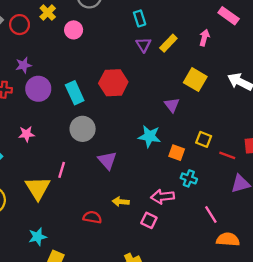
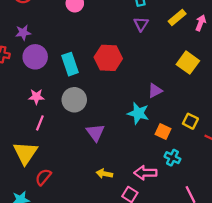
yellow rectangle: (168, 43) -> (177, 18), moved
purple triangle: (172, 105) -> (155, 91), moved, turned 35
pink star: (26, 134) -> (36, 97), moved
pink line: (62, 170) -> (40, 123), moved
red semicircle: (92, 217) -> (43, 177), moved, turned -66

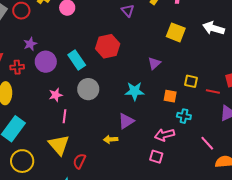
cyan star: (138, 113) -> (135, 91), moved
purple triangle: (95, 133) -> (126, 121), moved, turned 48
yellow arrow: (104, 174) -> (111, 139), moved

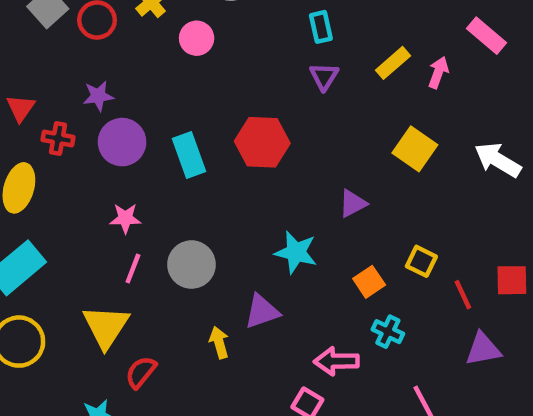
gray circle: (88, 89) -> (191, 265), moved
red line: (213, 91) -> (463, 295), turned 40
orange square: (170, 96) -> (369, 282), turned 32
yellow arrow: (111, 139) -> (219, 342), turned 64

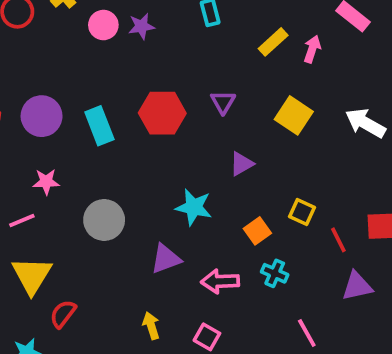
purple triangle: (324, 76) -> (223, 102), moved
purple star: (98, 96) -> (141, 26), moved
pink line: (133, 269) -> (22, 220), moved, turned 48
yellow arrow: (219, 342) -> (151, 326), moved
pink arrow: (336, 361) -> (220, 281), moved

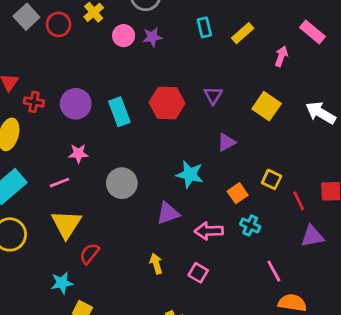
yellow rectangle: (273, 42) -> (243, 33), moved

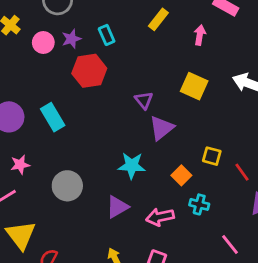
cyan rectangle: (204, 27) -> (107, 35), moved
purple triangle: (213, 95) -> (144, 100), moved
red hexagon: (167, 103) -> (89, 71), moved
purple triangle: (226, 142) -> (162, 128), size x1.4

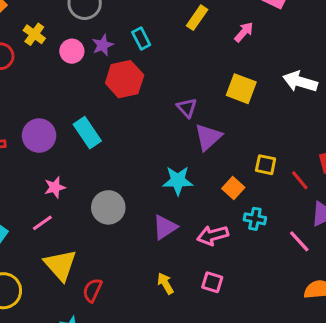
pink arrow: (200, 35) -> (244, 32), turned 36
pink line: (230, 244) -> (299, 241), moved

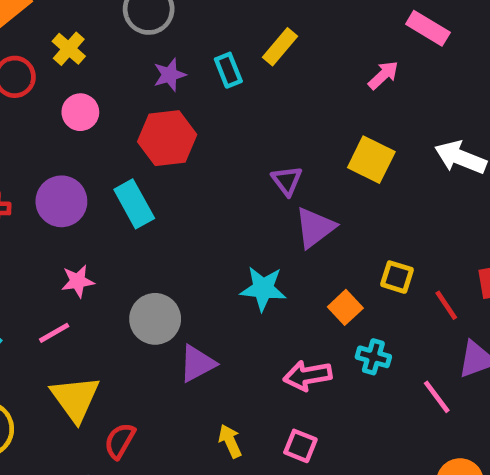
yellow rectangle: (197, 18) -> (280, 47), moved
pink circle: (72, 51) -> (80, 112), moved
red hexagon: (125, 79) -> (167, 138), moved
purple triangle: (165, 227) -> (197, 364), moved

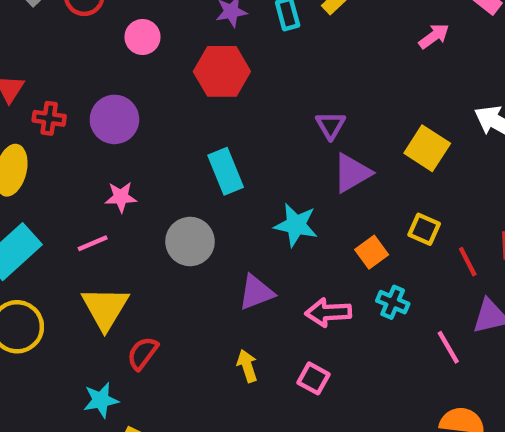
yellow square: (371, 160) -> (427, 148), moved
cyan rectangle: (134, 204) -> (226, 171), moved
purple triangle: (197, 364) -> (256, 292), moved

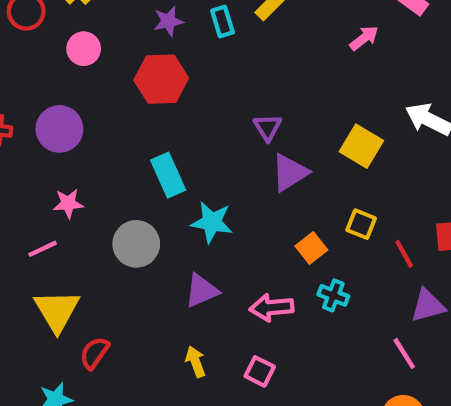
cyan star: (296, 225) -> (212, 222), moved
pink line: (448, 347) -> (404, 353), moved

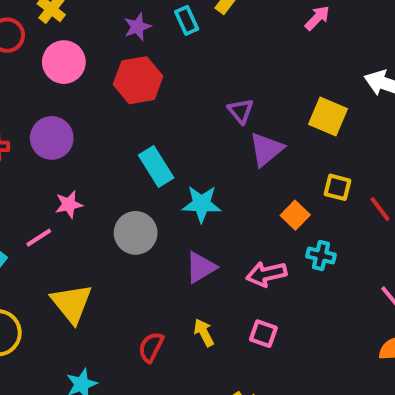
pink circle: (84, 49) -> (64, 62), size x1.4
pink line: (43, 249) -> (39, 238), moved
red semicircle: (94, 353) -> (151, 347), moved

